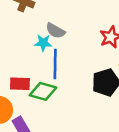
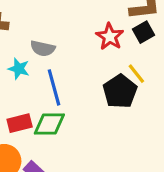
cyan star: (43, 43) -> (19, 69), moved, turned 30

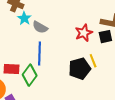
cyan star: (19, 69) -> (24, 18), moved
green diamond: (49, 124) -> (30, 75), turned -70

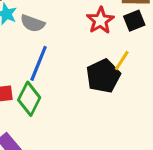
blue line: (40, 53) -> (39, 63), turned 30
yellow line: (93, 61) -> (122, 61), turned 64

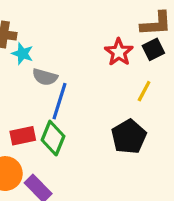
gray semicircle: (33, 23) -> (45, 77), moved
black pentagon: (103, 76) -> (129, 137), moved

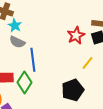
gray semicircle: (45, 77) -> (17, 42), moved
blue line: (60, 101) -> (33, 60), turned -35

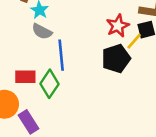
yellow line: (88, 63) -> (134, 41), moved
black pentagon: (73, 90) -> (116, 58), moved

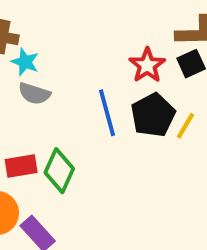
yellow line: (134, 41) -> (185, 126), moved
blue line: (61, 55) -> (107, 113), moved

